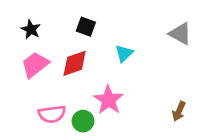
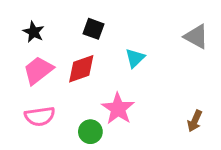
pink semicircle: (52, 114) -> (40, 116), moved

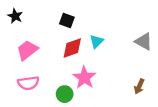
black star: (34, 32) -> (15, 16), moved
gray triangle: (196, 37) -> (144, 41), moved
red diamond: (81, 69) -> (72, 48), moved

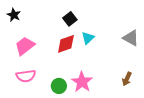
black square: (67, 20) -> (70, 19), moved, turned 32
pink star: (84, 78) -> (82, 82), moved

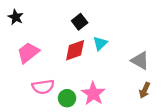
gray triangle: (131, 38) -> (140, 60), moved
pink semicircle: (26, 76) -> (43, 87), moved

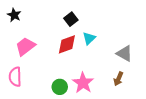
pink semicircle: (43, 87) -> (15, 77), moved, turned 96
brown arrow: (145, 90) -> (118, 79), moved

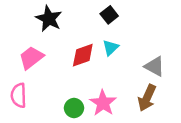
black star: (14, 15) -> (49, 19), moved, size x1.5
black square: (71, 19) -> (109, 15), moved
brown arrow: (118, 79) -> (147, 98), size x1.5

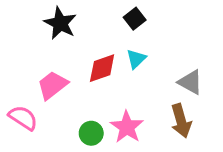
pink trapezoid: (31, 58) -> (52, 85), moved
pink semicircle: (19, 95) -> (23, 118), turned 125
brown arrow: (147, 98) -> (181, 121), turned -40

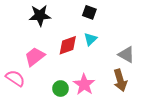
black square: (135, 19) -> (89, 12), turned -32
black star: (60, 23) -> (40, 15), turned -30

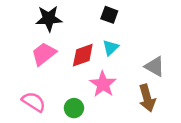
pink trapezoid: (35, 57) -> (44, 54), moved
pink semicircle: (15, 78) -> (34, 102), moved
pink star: (84, 84) -> (103, 84), moved

